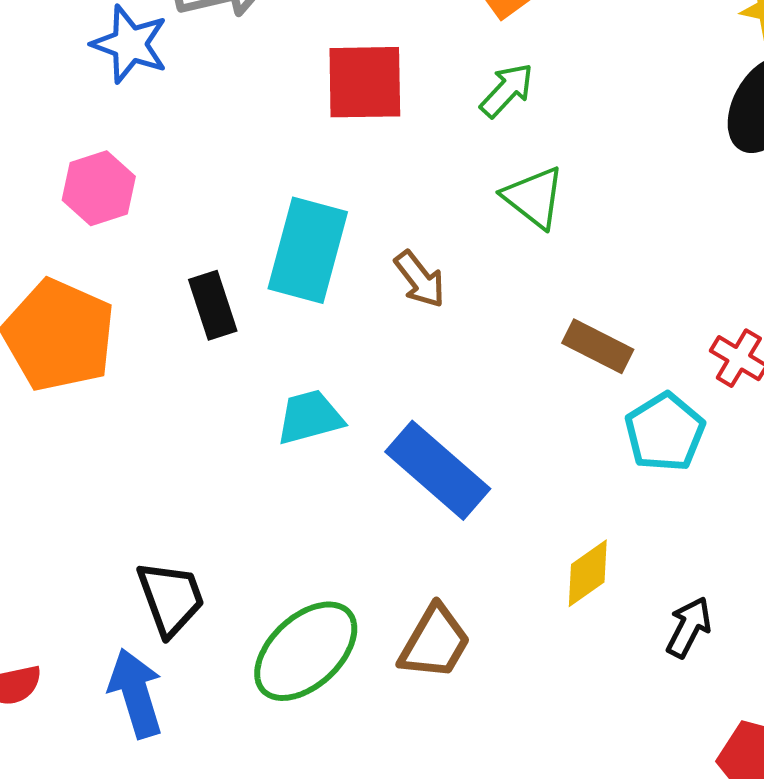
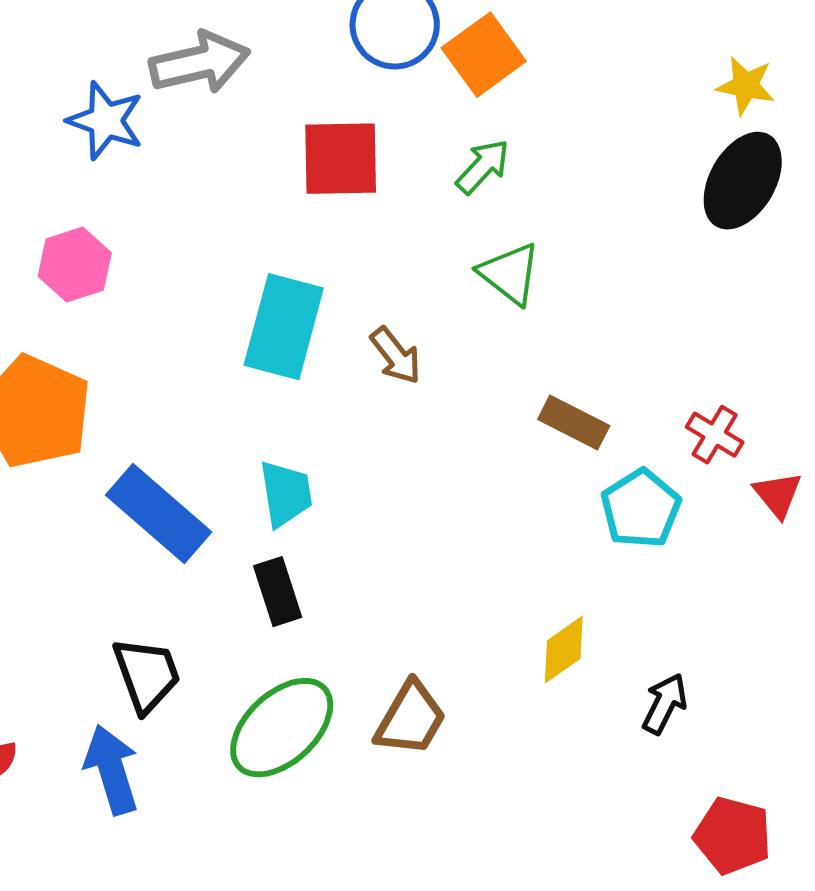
black rectangle: (213, 305) -> (278, 592), moved
cyan trapezoid: (310, 417) -> (286, 494), turned 96
blue rectangle: (438, 470) -> (159, 514), moved

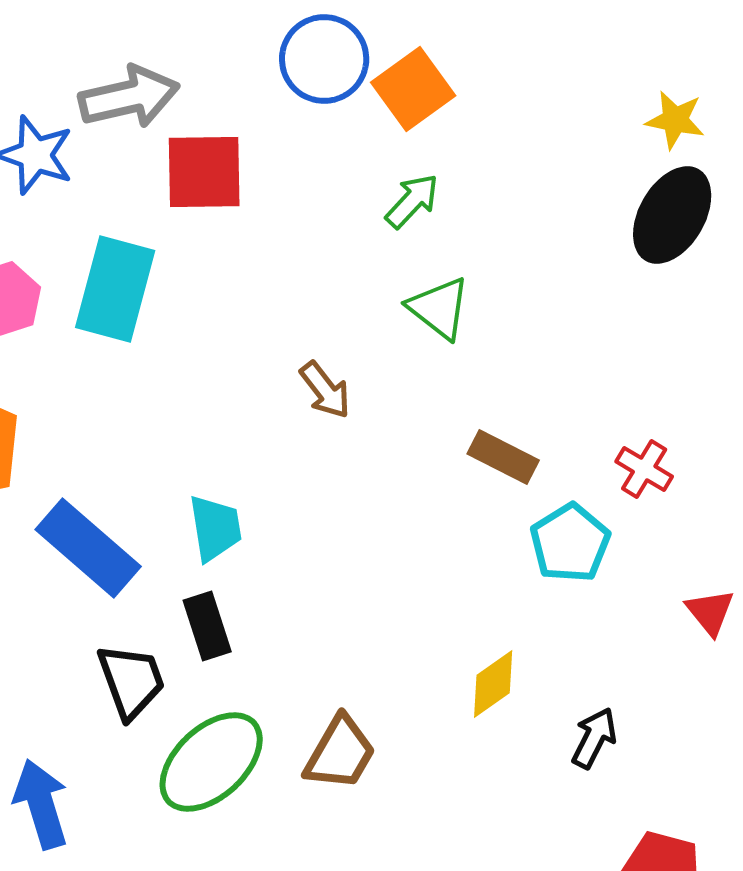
red square: (341, 159) -> (204, 172), moved
cyan rectangle: (284, 327) -> (115, 289), moved
red triangle: (778, 495) -> (710, 612), moved
black trapezoid: (147, 675) -> (131, 681), moved

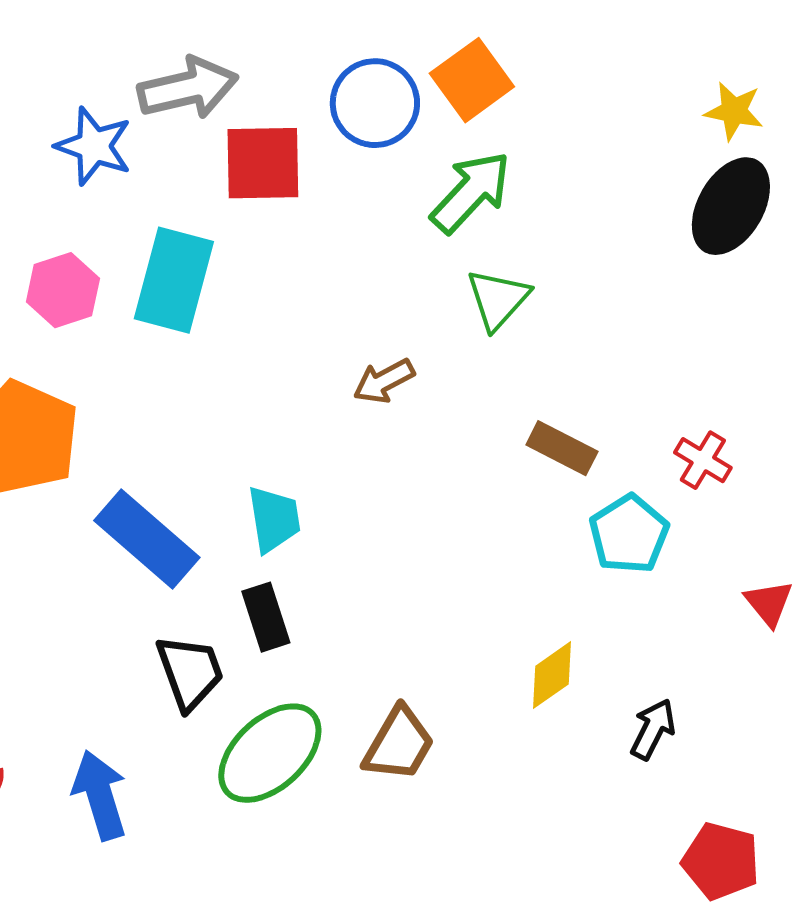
blue circle: (324, 59) -> (375, 103), moved
green arrow: (412, 201) -> (471, 192), size x1.5
green triangle: (439, 308) -> (498, 299), turned 34
brown arrow: (325, 390) -> (384, 381), turned 100

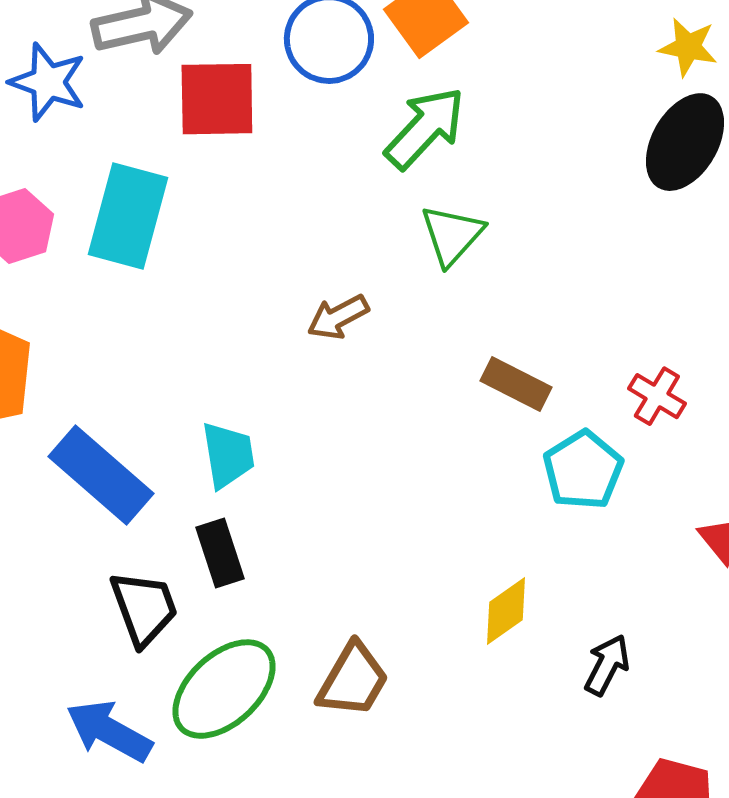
blue arrow: (100, 795) -> (109, 731), moved, turned -44

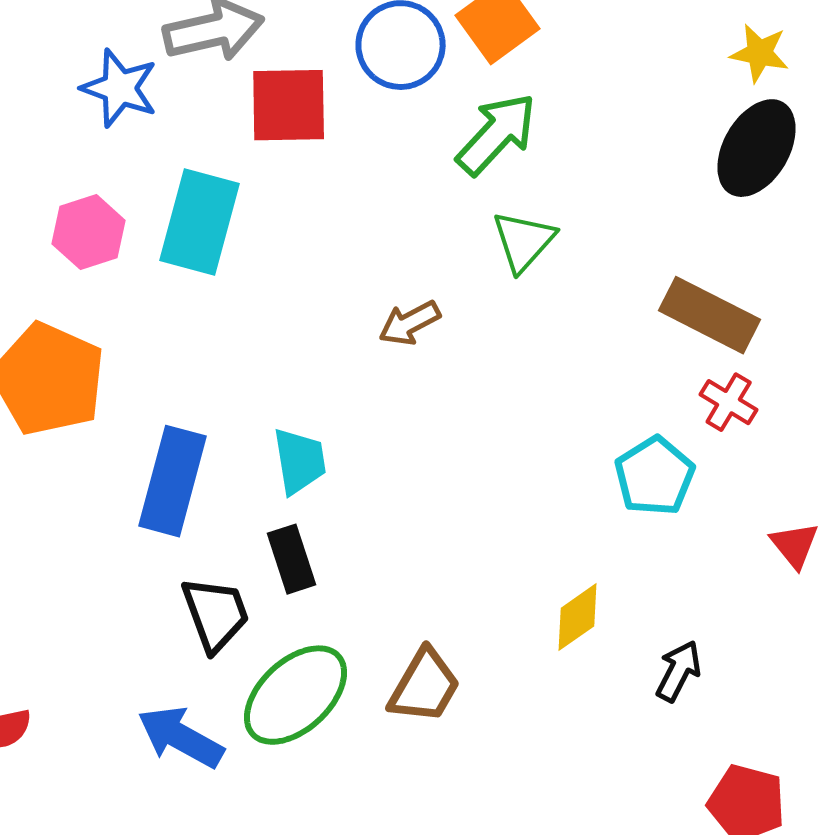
brown rectangle: (516, 384) -> (710, 315), moved, size x1.4
blue rectangle: (101, 475) -> (173, 481), turned 64

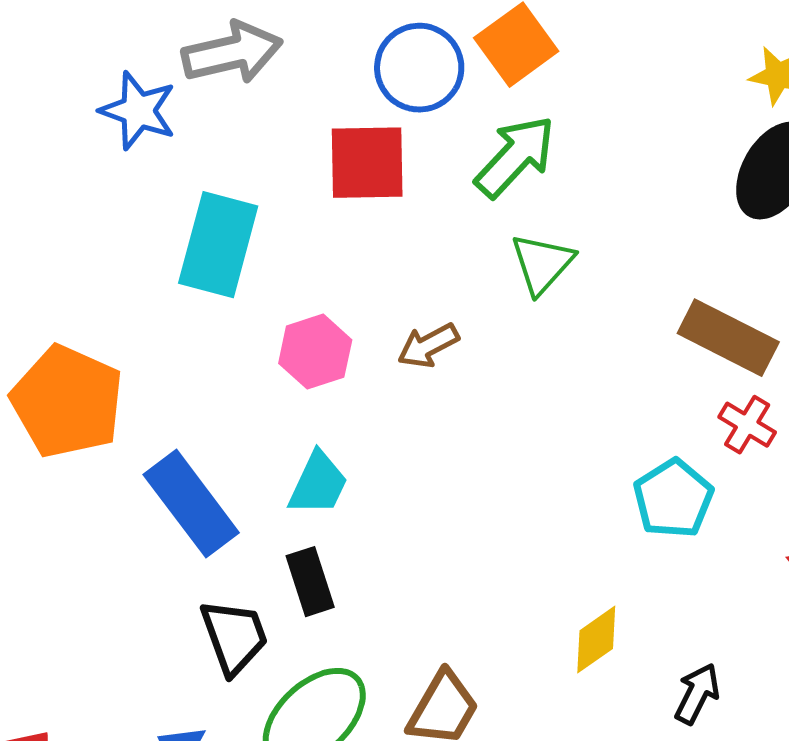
red square: (289, 105) -> (367, 163), moved
pink hexagon: (89, 232) -> (315, 352), moved
cyan trapezoid: (300, 461) -> (318, 484), turned 34
blue rectangle: (173, 481) -> (191, 504), turned -52

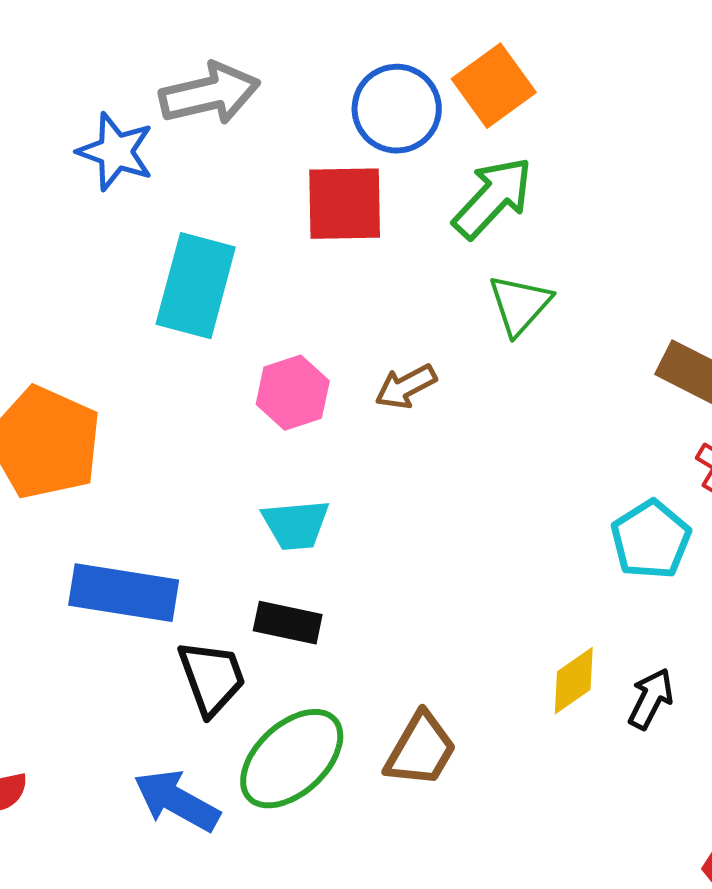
cyan trapezoid: (318, 484) -> (296, 525), turned 60
blue rectangle: (191, 504) -> (124, 593), moved, turned -44
black rectangle: (310, 582) -> (288, 623), turned -60
black arrow: (697, 694) -> (651, 699), moved

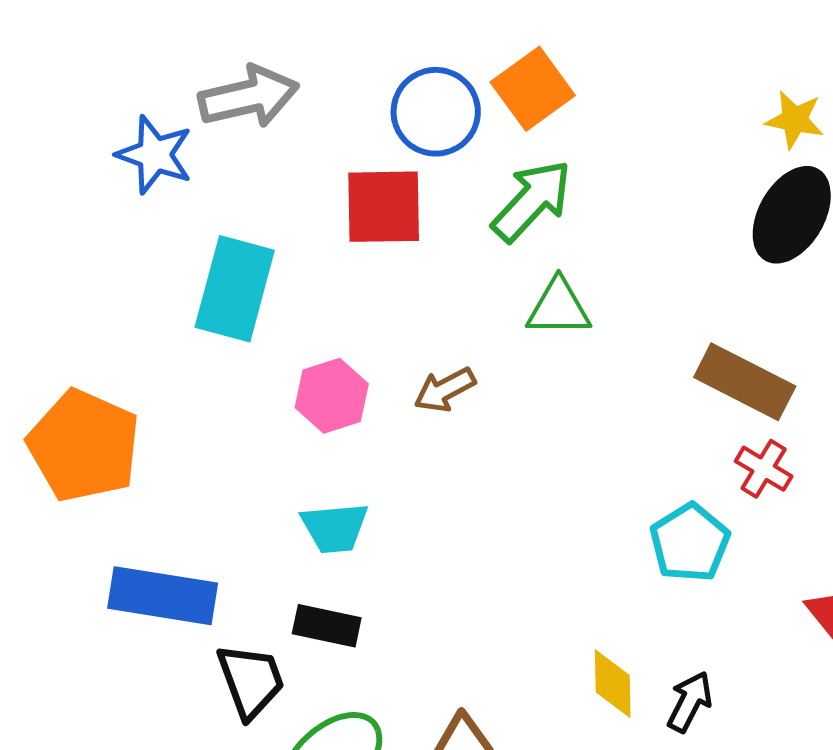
green triangle: (520, 305) -> (559, 308), turned 48
yellow diamond: (574, 681) -> (613, 684), turned -56

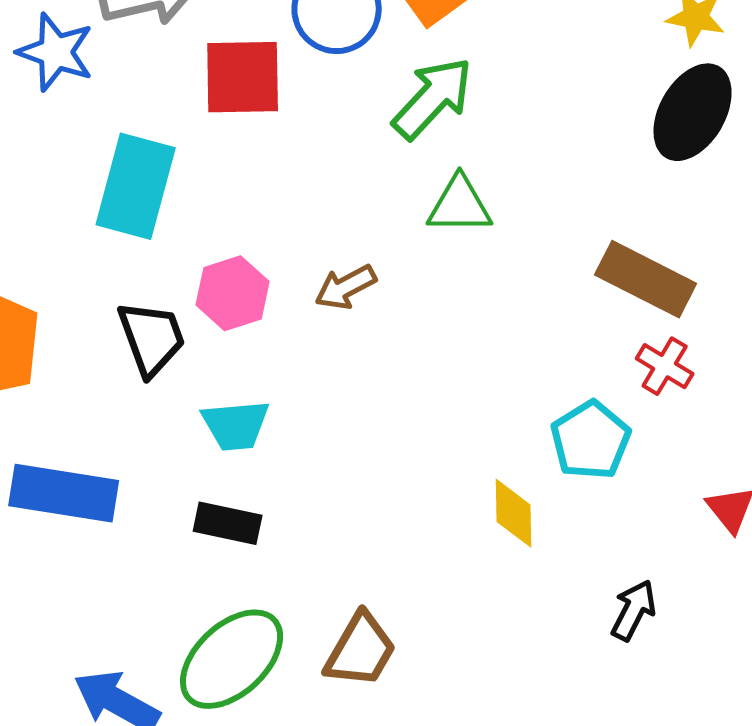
red square: (384, 207) -> (243, 77), moved
black trapezoid: (251, 681) -> (152, 338), moved
yellow diamond: (613, 684) -> (514, 513), moved
black arrow: (690, 702) -> (634, 610), moved

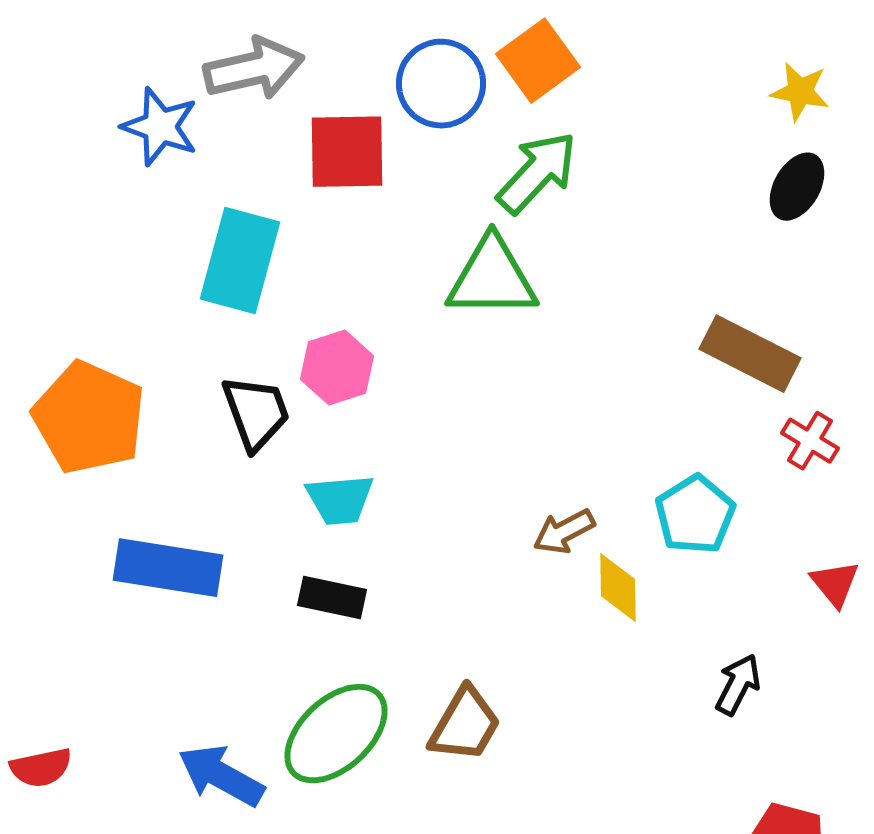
black ellipse: (693, 112) -> (797, 187), size x0.7
green triangle: (460, 205) -> (492, 278), moved, size x1.4
brown arrow: (346, 287) -> (564, 532), moved
red cross: (665, 366) -> (810, 441), moved

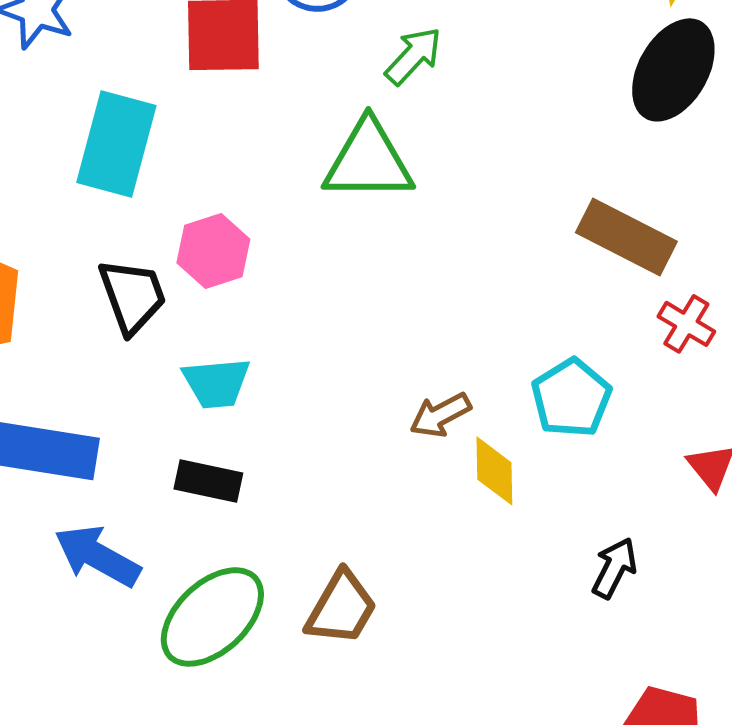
green arrow: (537, 173) -> (413, 56), size x0.7
black ellipse: (797, 187) -> (673, 70), size x1.5
blue arrow: (221, 776) -> (97, 556), moved

